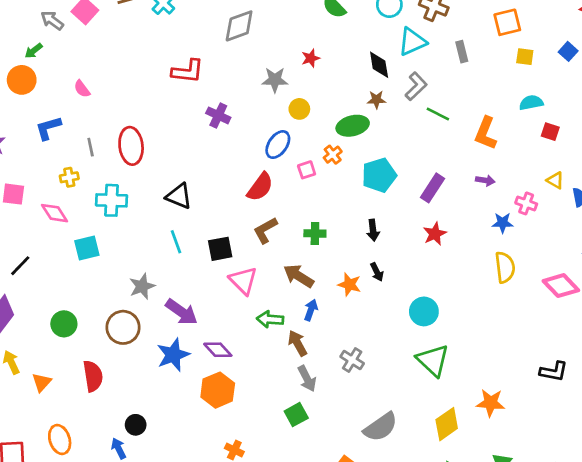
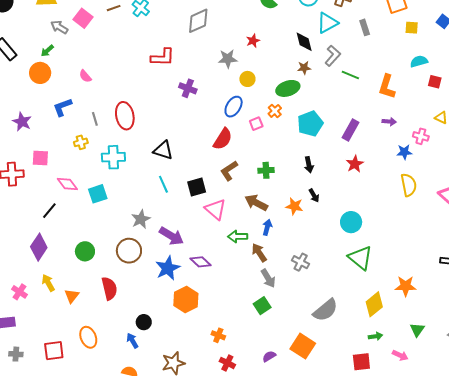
pink diamond: (54, 213) -> (67, 184), moved
orange hexagon: (218, 390) -> (186, 300), moved

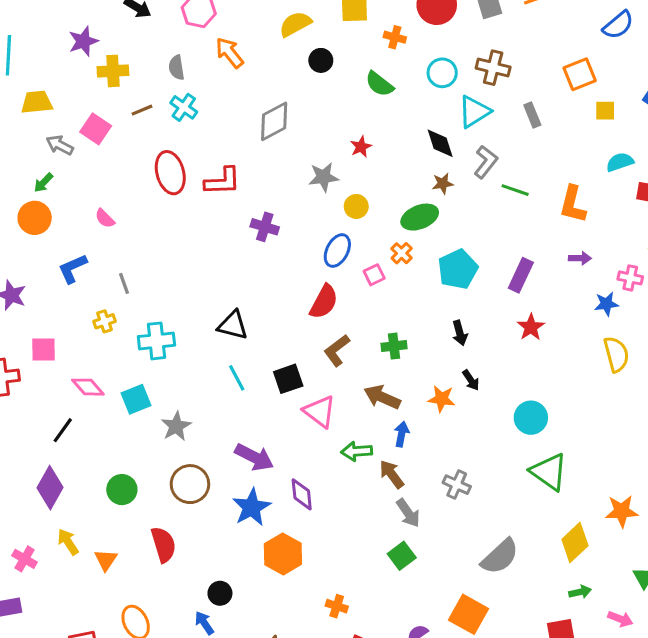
red ellipse: (125, 116) -> (170, 173), moved
gray star: (141, 219) -> (176, 426), moved
purple diamond: (200, 262) -> (302, 494), turned 45

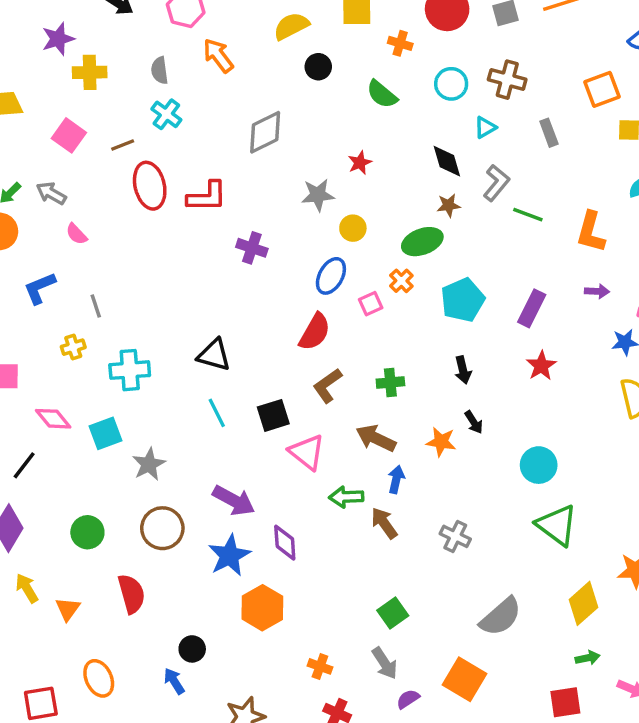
brown line: (142, 110) -> (123, 145), moved
cyan triangle: (474, 112) -> (485, 127), size x0.6
gray arrow: (60, 145) -> (51, 193), moved
gray arrow: (408, 513) -> (385, 663), moved

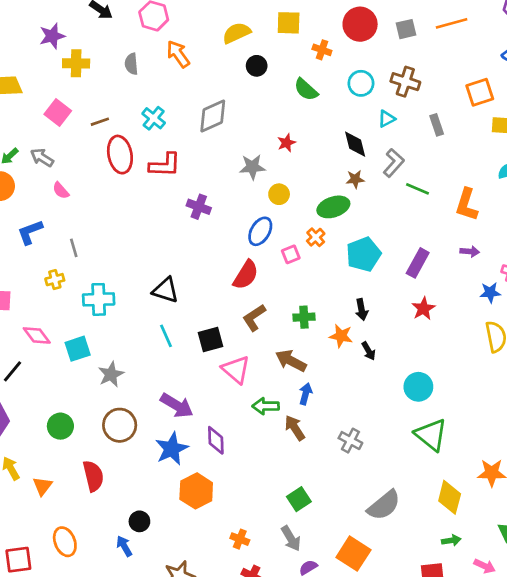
cyan cross: (166, 114) -> (154, 118), moved
orange star: (441, 442) -> (341, 336), moved
yellow diamond: (583, 603) -> (450, 497), turned -36

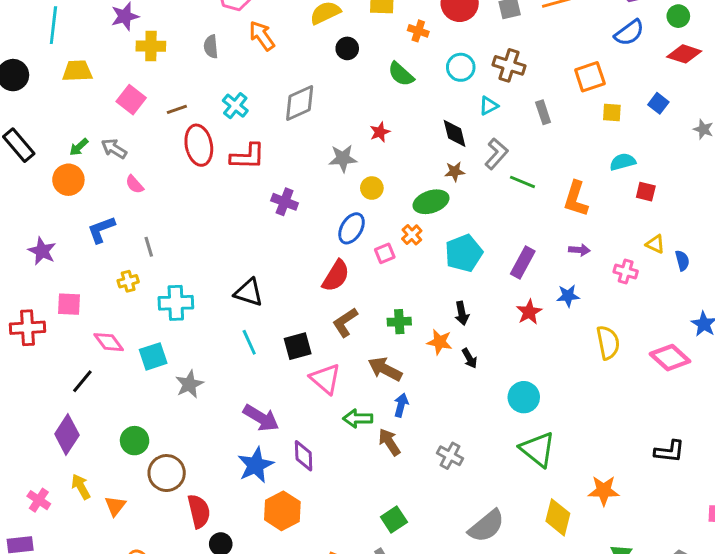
blue star: (490, 292) -> (568, 296), moved
brown circle: (120, 425) -> (167, 473), moved
red semicircle: (93, 476) -> (199, 511), moved

